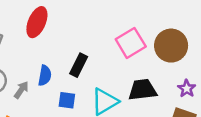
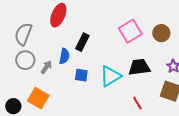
brown circle: (171, 46) -> (161, 33), size x0.7
black rectangle: (79, 65) -> (82, 42), moved

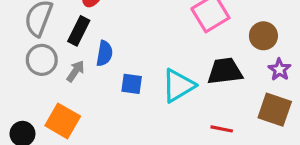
brown circle: (161, 33) -> (263, 36), moved
black rectangle: (82, 42) -> (79, 31), moved
red line: (137, 103) -> (222, 129), turned -48

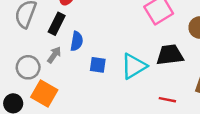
gray circle: (42, 60) -> (28, 67), moved

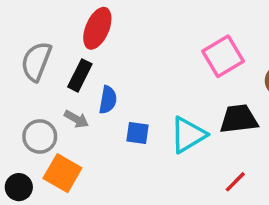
gray arrow: (54, 55) -> (76, 119), turned 84
red line: (167, 100) -> (235, 182), turned -56

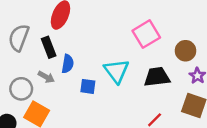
black rectangle: (80, 75) -> (49, 47), turned -48
cyan triangle: (188, 135) -> (116, 71), moved, turned -36

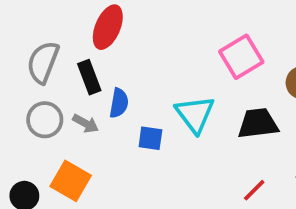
gray circle: (21, 89) -> (45, 120), moved

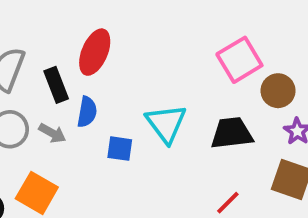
red ellipse: (108, 27) -> (95, 52), moved
pink square: (241, 57) -> (239, 60), moved

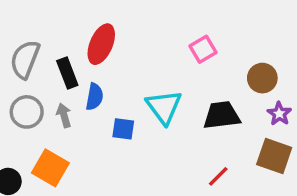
pink square: (239, 60) -> (203, 49), moved, size x0.7
gray arrow: (52, 133) -> (64, 115), turned -135

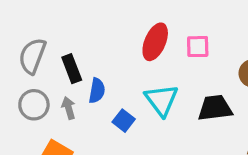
red ellipse: (101, 44) -> (155, 42), moved
pink square: (203, 49) -> (198, 47), turned 30
blue square: (123, 129) -> (124, 121), turned 30

